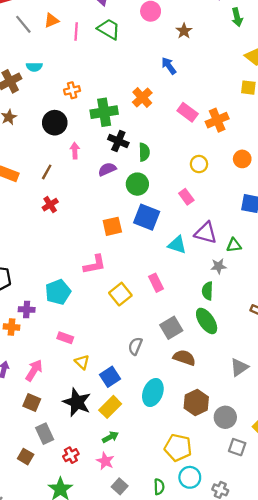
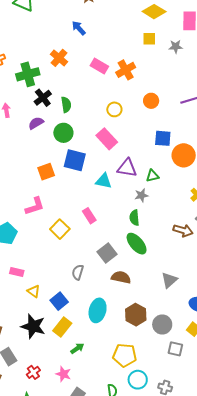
black cross: (118, 141) -> (43, 98), turned 36
pink rectangle: (186, 197) -> (107, 139), size x1.5
green arrow: (110, 437) -> (77, 348), moved

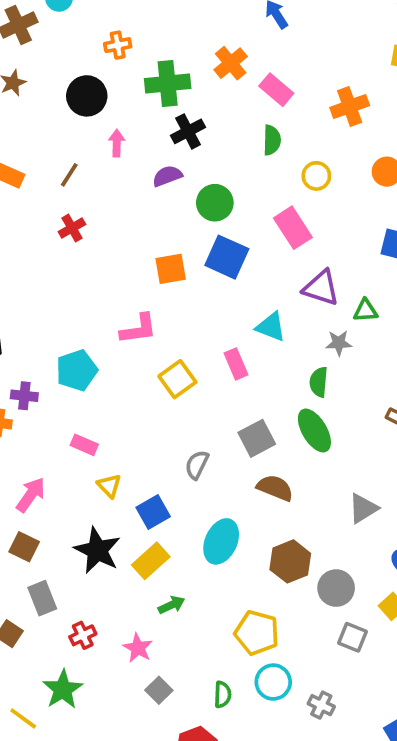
pink rectangle: (99, 66) -> (276, 90), moved
green semicircle: (66, 105) -> (272, 140), moved
cyan triangle: (104, 181) -> (271, 327), moved

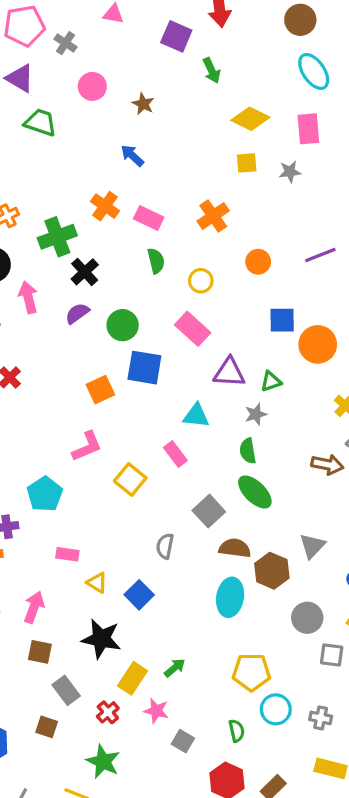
pink arrow: (117, 143) -> (28, 297), size x1.4
cyan ellipse: (221, 541) -> (230, 597), moved
yellow rectangle: (151, 561) -> (132, 678), moved
brown hexagon: (290, 561) -> (272, 571), moved

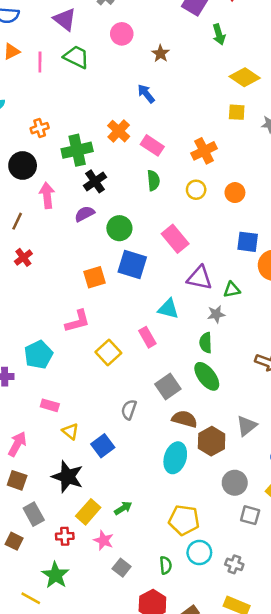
yellow circle: (201, 281) -> (196, 190), moved
red cross: (108, 712) -> (65, 536), turned 30

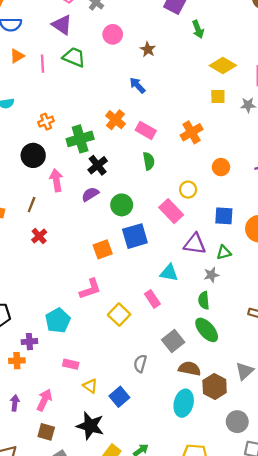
yellow circle: (196, 190) -> (188, 190), moved
blue square: (248, 242) -> (224, 216), moved
blue square: (132, 265) -> (135, 236), turned -30

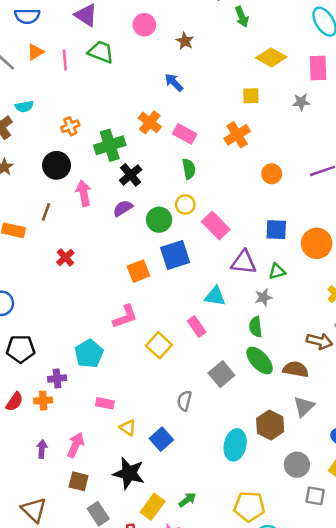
yellow square: (218, 97) -> (251, 96), moved
yellow circle: (188, 190) -> (185, 204), moved
brown line: (32, 205) -> (46, 212), moved
brown semicircle: (190, 369) -> (296, 369), moved

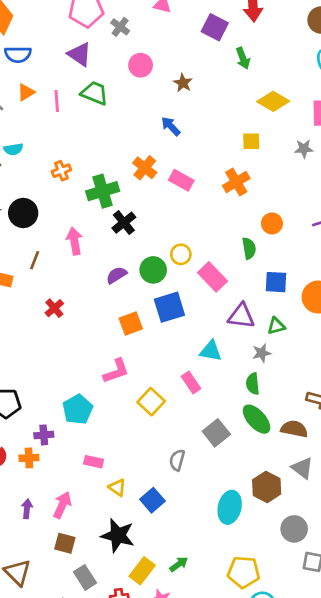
black circle: (56, 165) -> (23, 213), moved
green semicircle: (189, 169) -> (249, 248), moved
purple semicircle: (123, 208) -> (116, 275), moved
gray triangle: (304, 407) -> (302, 468), turned -40

